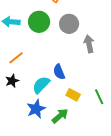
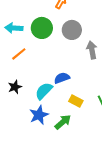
orange line: (16, 58) -> (19, 54), moved
blue semicircle: (59, 72) -> (62, 78), turned 91

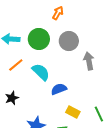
cyan semicircle: (44, 91) -> (41, 72), moved, turned 90

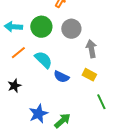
blue semicircle: (59, 89) -> (61, 77), turned -133
yellow rectangle: (73, 112) -> (89, 75), moved

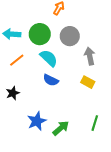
cyan semicircle: (43, 60) -> (49, 58), moved
blue semicircle: (61, 77) -> (51, 80), moved
green line: (101, 102) -> (95, 123), moved, turned 42

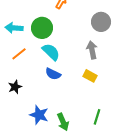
gray circle: (70, 36) -> (101, 22), moved
blue star: (37, 121) -> (39, 115), turned -30
green arrow: (61, 128) -> (63, 122), turned 108

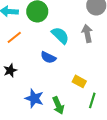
cyan semicircle: (51, 52) -> (60, 35), moved
yellow rectangle: (90, 76) -> (79, 81), moved

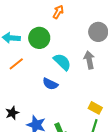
black star: (10, 70) -> (12, 113), moved
yellow rectangle: (79, 81) -> (95, 108), moved

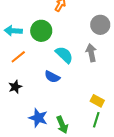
black star: (12, 113) -> (15, 87), moved

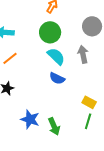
green circle: (41, 31) -> (50, 32), moved
blue semicircle: (52, 77) -> (57, 78), moved

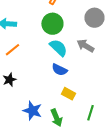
gray arrow: (83, 54) -> (85, 46), turned -48
yellow rectangle: (89, 102) -> (68, 94), moved

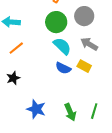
gray circle: (94, 18) -> (84, 16), moved
yellow rectangle: (68, 94) -> (84, 66), moved
green arrow: (56, 118) -> (70, 112), moved

